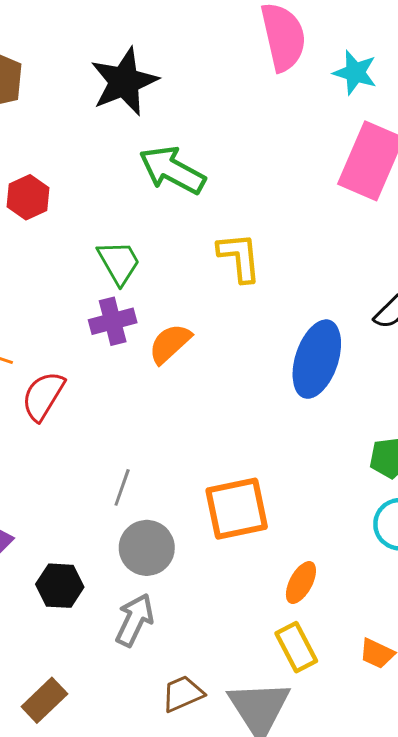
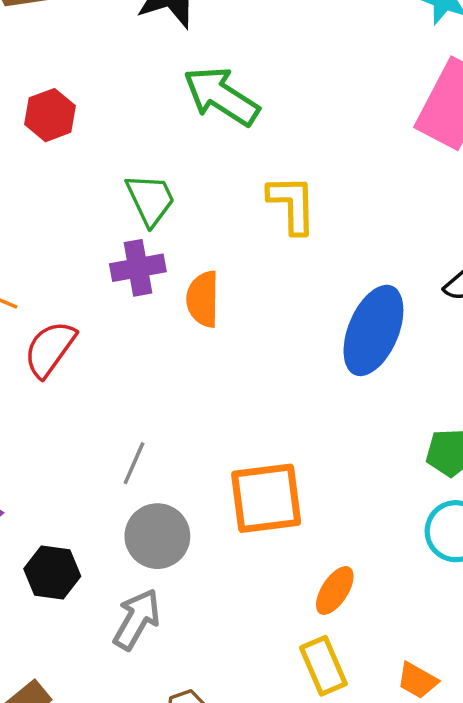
orange semicircle: (170, 344) -> (203, 299), turned -51

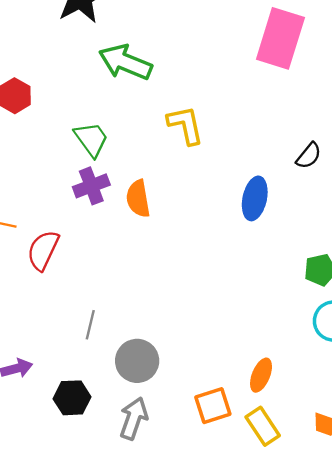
blue ellipse: (373, 330) -> (255, 198), size x0.7
gray line: (134, 463) -> (90, 325), moved
orange square: (266, 498) -> (213, 406), moved, size x0.7

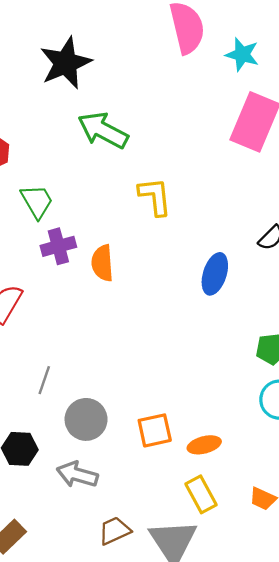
green trapezoid: (91, 139) -> (37, 201), moved
orange ellipse: (261, 375) -> (204, 445), turned 48
orange square: (213, 406) -> (155, 430), moved
gray arrow: (134, 418) -> (77, 475), turned -99

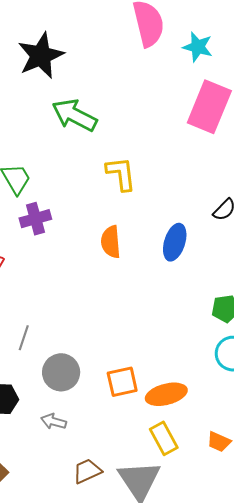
orange semicircle: (102, 263) -> (111, 242), moved
orange ellipse: (204, 445) -> (166, 394), size x1.4
gray arrow: (77, 475) -> (54, 421), size x0.7

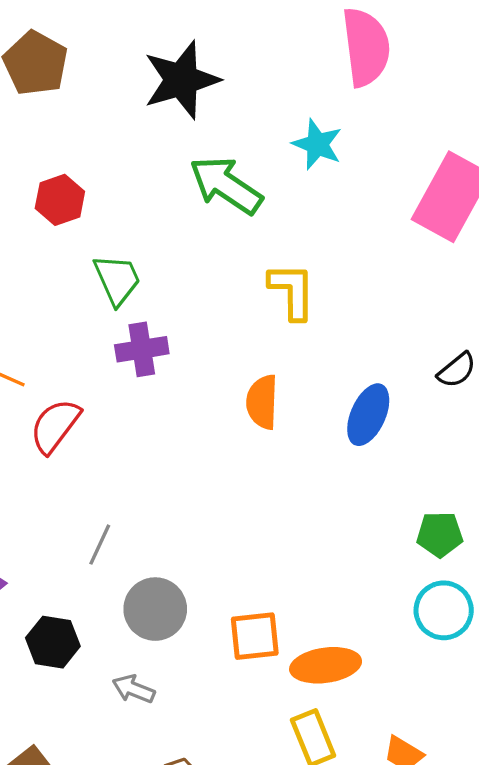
cyan star: (198, 47) -> (317, 144), moved

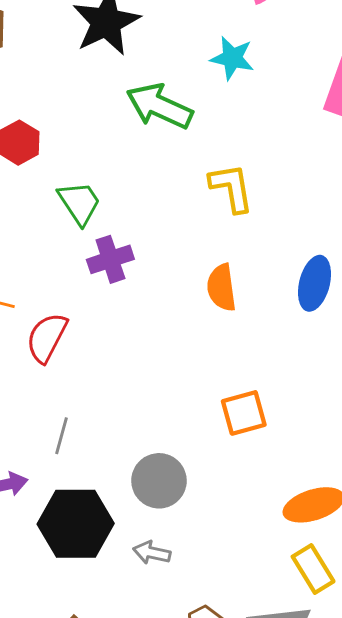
gray line: (100, 545) -> (62, 436), moved
orange square: (255, 636) -> (244, 413), moved
black hexagon: (53, 642) -> (76, 524), size x1.6

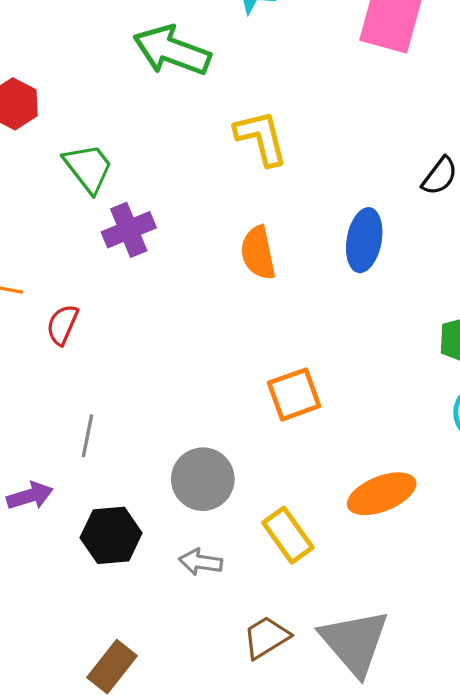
red semicircle: (47, 338) -> (62, 325), size x0.7
black hexagon: (76, 524) -> (111, 535), size x0.7
yellow rectangle: (313, 569) -> (288, 535), moved

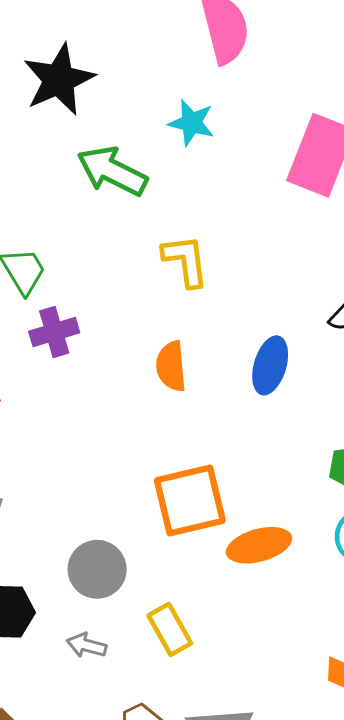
orange square: (294, 394) -> (190, 500), size x1.5
orange ellipse: (382, 494) -> (259, 545), moved

